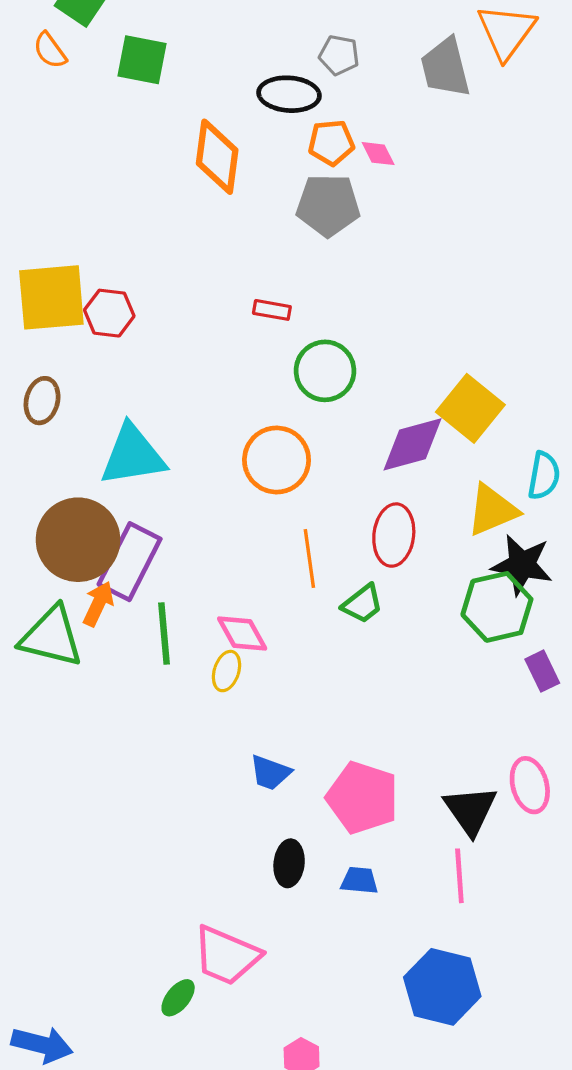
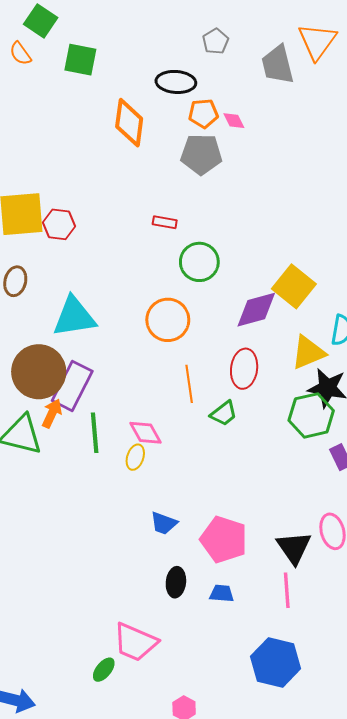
gray pentagon: (339, 55) -> (216, 41), moved, turned 30

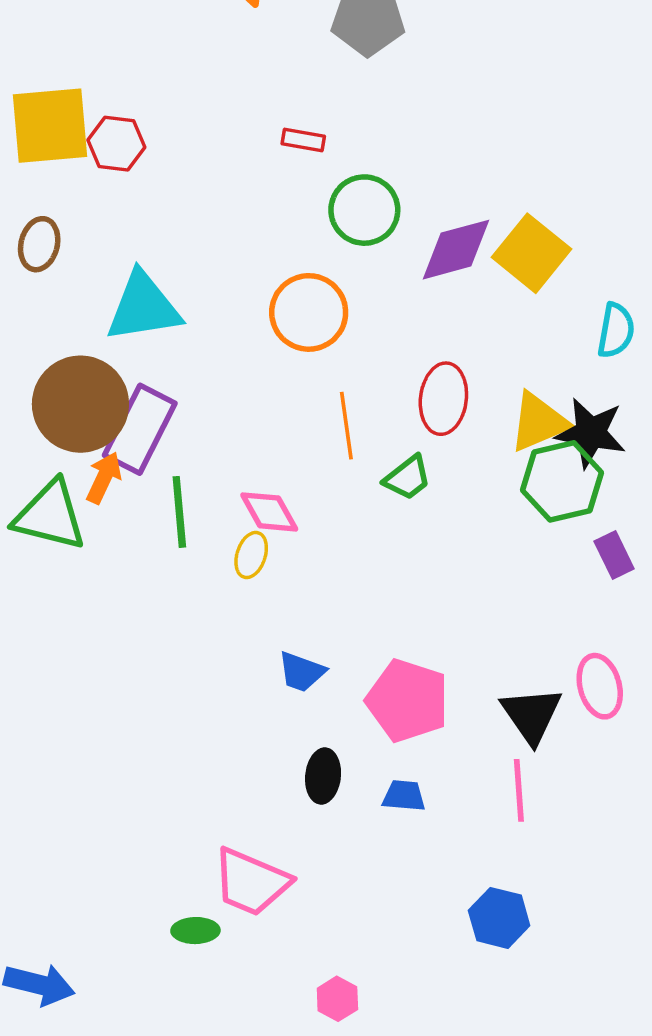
purple diamond: (256, 310) -> (456, 250), moved
yellow triangle: (308, 352) -> (539, 422), moved
blue hexagon: (276, 663) -> (499, 918), size x0.7
green ellipse: (104, 670) -> (195, 931), turned 50

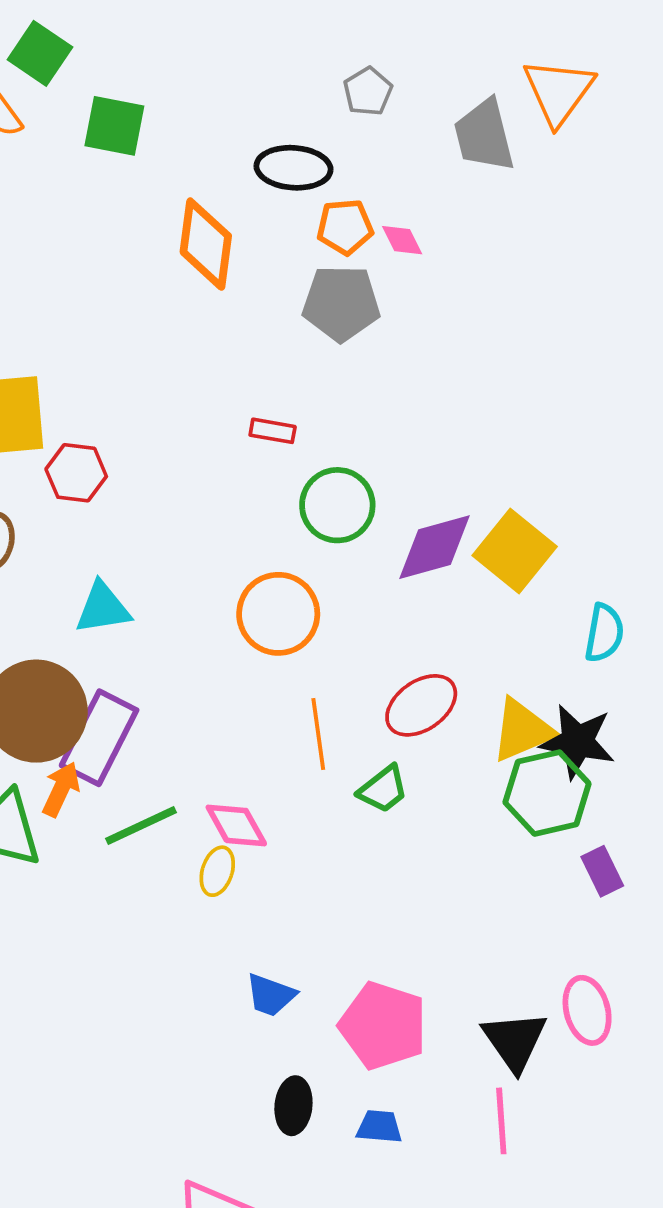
red hexagon: (116, 144) -> (76, 473), moved
cyan triangle: (143, 307) -> (103, 608), size x0.7
red ellipse: (443, 399) -> (421, 705), turned 48
green line: (179, 512) -> (141, 825), turned 70

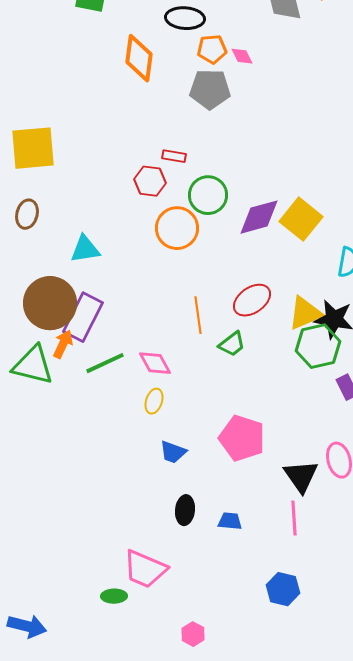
red hexagon: (76, 473) -> (150, 181), moved
orange circle: (278, 614) -> (177, 228), moved
yellow ellipse: (217, 871) -> (154, 401), moved
pink pentagon: (383, 1026) -> (242, 438), moved

